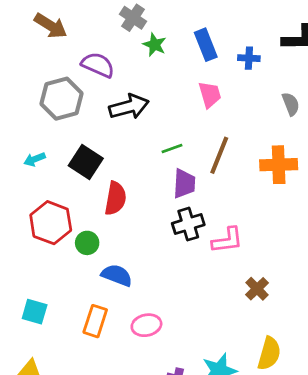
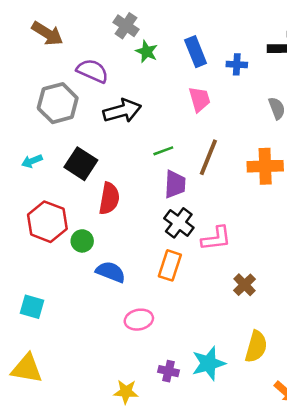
black cross: (188, 224) -> (179, 223), turned -36
orange rectangle: (95, 321) -> (170, 265), moved

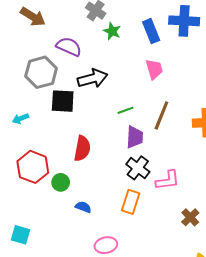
blue cross: (237, 64) -> (184, 21), moved, size x1.8
black square: (81, 164) -> (63, 101), moved, turned -30
blue semicircle: (111, 272) -> (83, 207), size x0.7

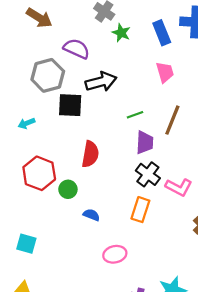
pink L-shape: (168, 180) -> (179, 187), turned 35

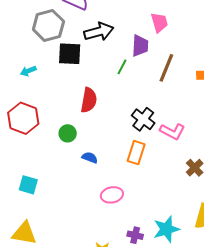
green line: (135, 115) -> (122, 67), moved, turned -42
purple trapezoid: (145, 142) -> (140, 46), moved
red hexagon: (39, 173) -> (23, 118), moved

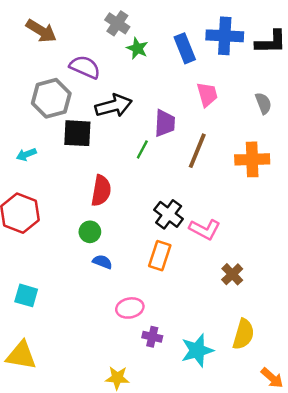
pink trapezoid: (159, 23) -> (207, 95), moved
green circle: (68, 133) -> (90, 232), moved
purple cross: (135, 235) -> (152, 337), moved

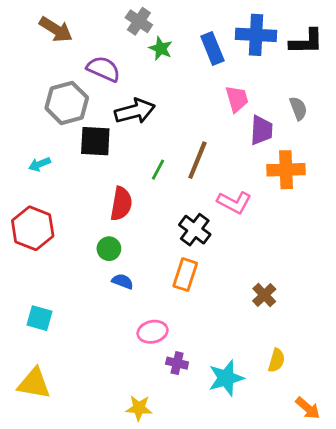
purple trapezoid: (165, 123) -> (261, 130), moved
green line: (142, 149) -> (158, 170), moved
brown line: (197, 151) -> (197, 160), moved
pink L-shape: (205, 229) -> (234, 202), moved
yellow semicircle: (243, 334) -> (276, 360), size x0.7

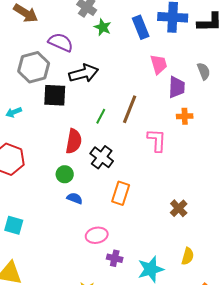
orange cross: (286, 170) -> (185, 116), moved, size x0.6
pink L-shape: (234, 202) -> (157, 140), turned -115
black cross: (195, 230) -> (102, 157), moved

